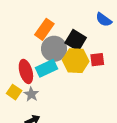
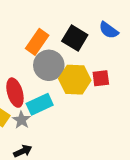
black square: (76, 40) -> (75, 38), moved
cyan rectangle: (46, 68) -> (40, 104), moved

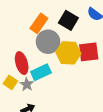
red square: (101, 78) -> (89, 52), size x1.5

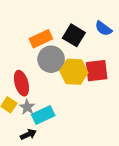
orange rectangle: (39, 23) -> (41, 39), turned 30
cyan rectangle: (41, 72) -> (43, 115), moved

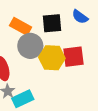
black square: (74, 35) -> (52, 23), turned -36
orange rectangle: (41, 39) -> (21, 26), turned 54

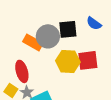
orange rectangle: (21, 26) -> (33, 42), moved
gray circle: (30, 46) -> (48, 36), moved

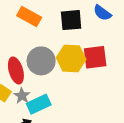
gray circle: (48, 36) -> (41, 61), moved
orange rectangle: (33, 42) -> (29, 16), moved

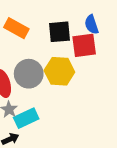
blue semicircle: (102, 13) -> (92, 24), turned 36
red square: (95, 57) -> (84, 45), moved

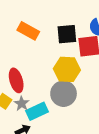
gray circle: (29, 74) -> (64, 94), moved

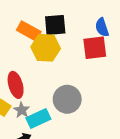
black square: (67, 34) -> (55, 25), moved
yellow hexagon: (67, 69) -> (46, 48), moved

